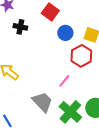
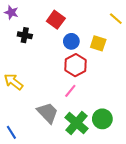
red hexagon: (81, 56) -> (75, 65), moved

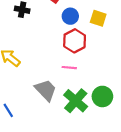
pink line: (70, 91) -> (69, 68), turned 56

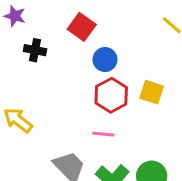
yellow square: (98, 18) -> (152, 92), moved

